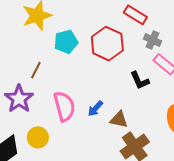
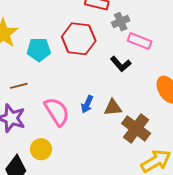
gray cross: (152, 40) -> (121, 22), turned -30
cyan pentagon: (66, 42) -> (39, 50), turned 30
brown line: (36, 70) -> (19, 86), turned 66

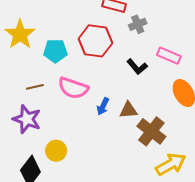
pink rectangle: (140, 41) -> (169, 56), moved
pink semicircle: (57, 112) -> (73, 88), moved, turned 140

